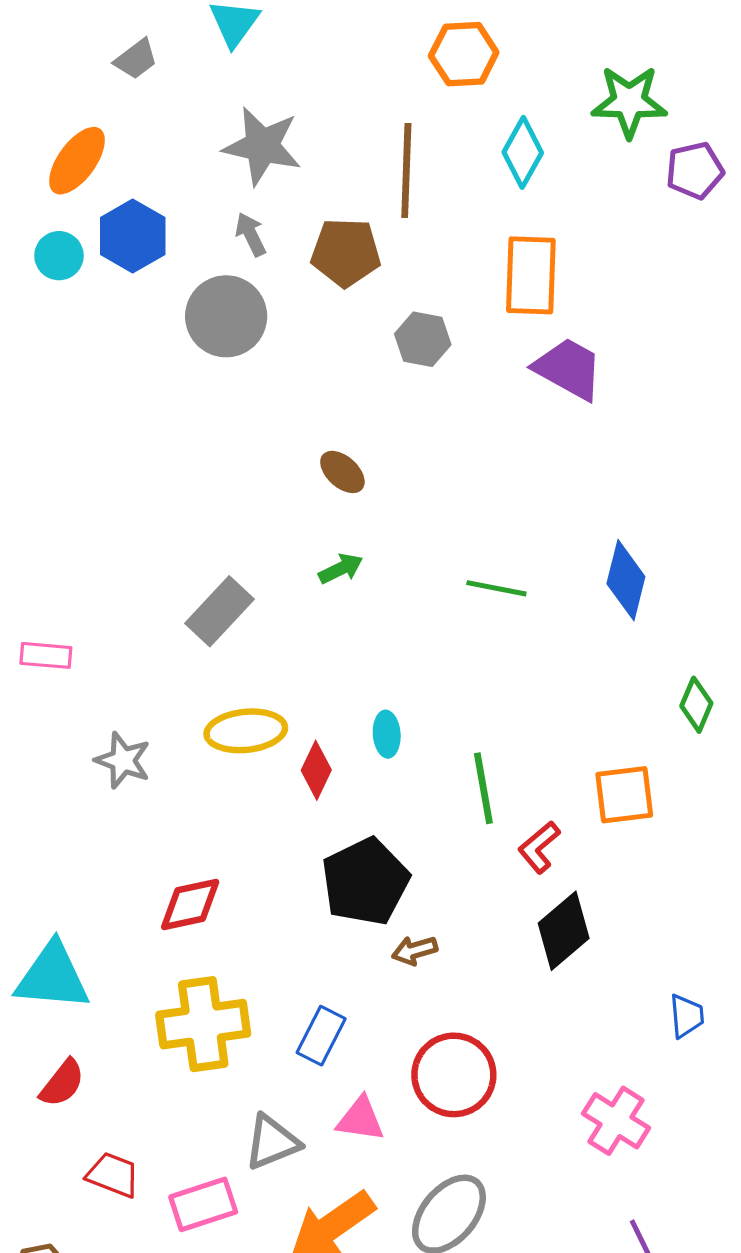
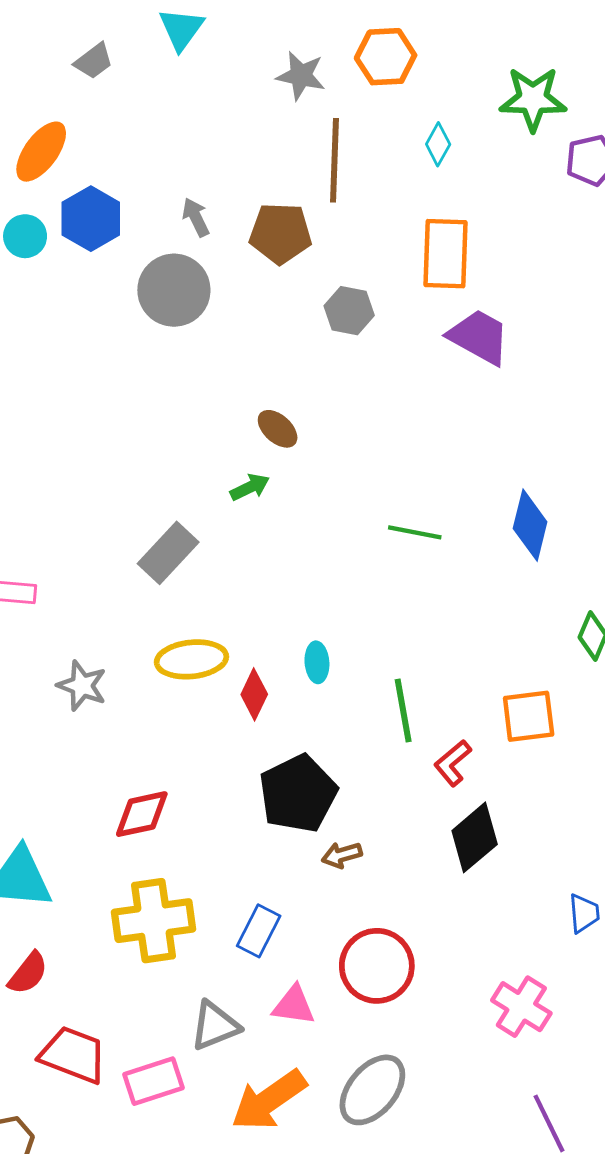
gray star: (262, 146) -> (301, 76), moved, size x0.7
cyan diamond: (523, 152) -> (438, 144), size x0.7
green arrow: (341, 569) -> (250, 487), moved
red trapezoid: (113, 1175) -> (73, 1055), size x1.4

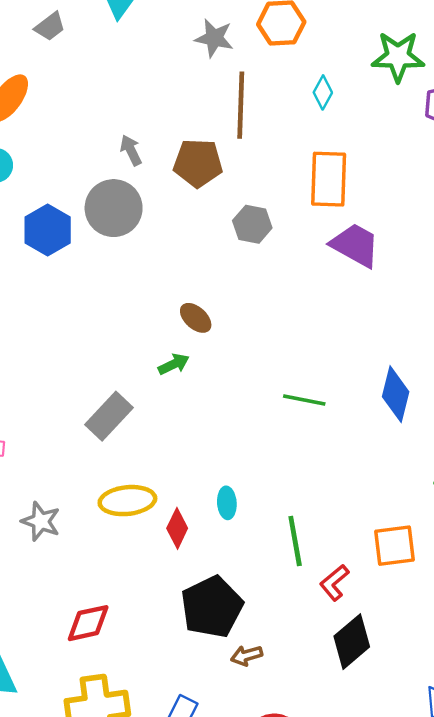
blue hexagon: (91, 219) -> (48, 230), moved

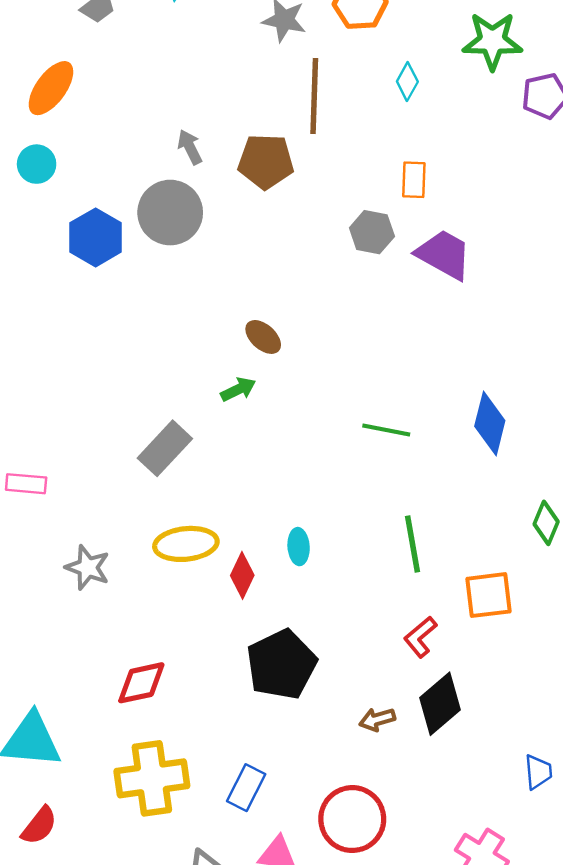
orange rectangle: (329, 179) -> (414, 180), size x0.6
gray hexagon: (252, 224) -> (372, 232), moved
green line: (295, 541) -> (413, 544), moved
brown arrow: (247, 655) -> (377, 719), moved

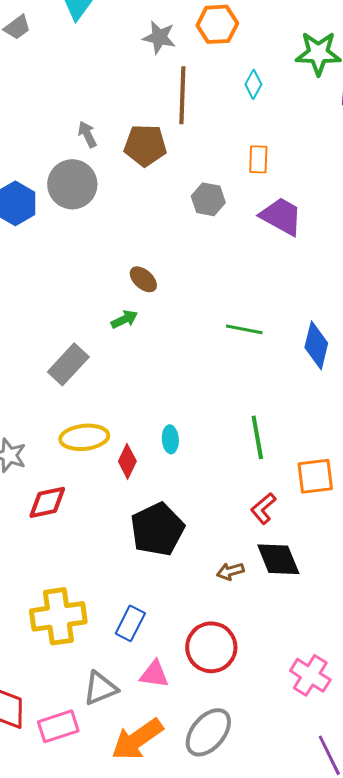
gray hexagon: (372, 232) -> (208, 199), moved
green line: (386, 430) -> (244, 329), moved
red diamond: (141, 683) -> (47, 502), moved
black diamond: (440, 704) -> (278, 559), turned -72

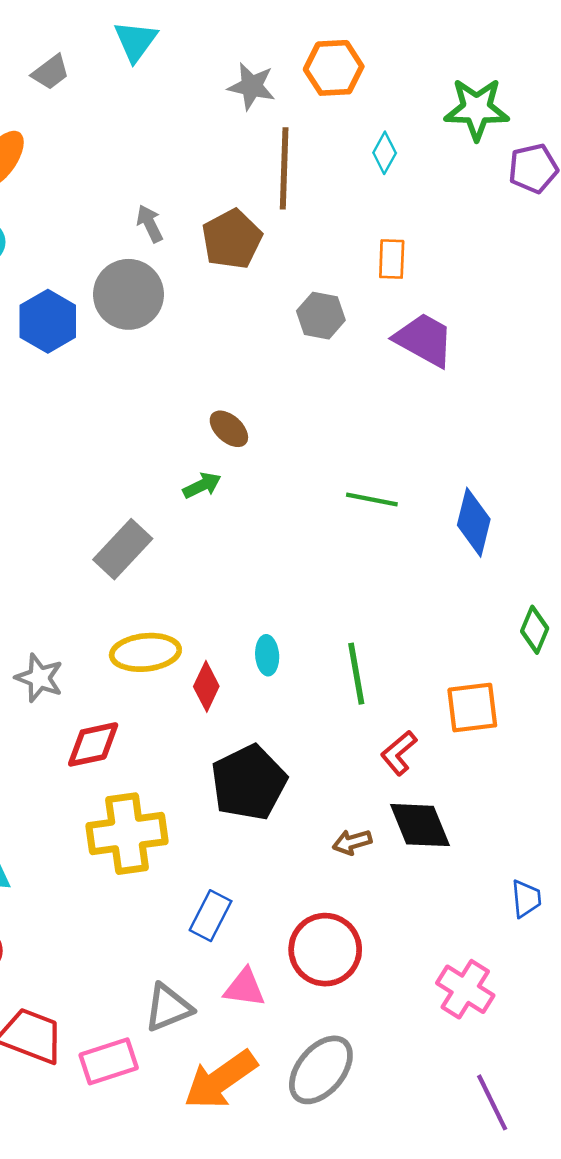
brown pentagon: (145, 145) -> (232, 239), turned -30
green line: (257, 437) -> (356, 674), moved
yellow cross: (58, 616) -> (127, 834), moved

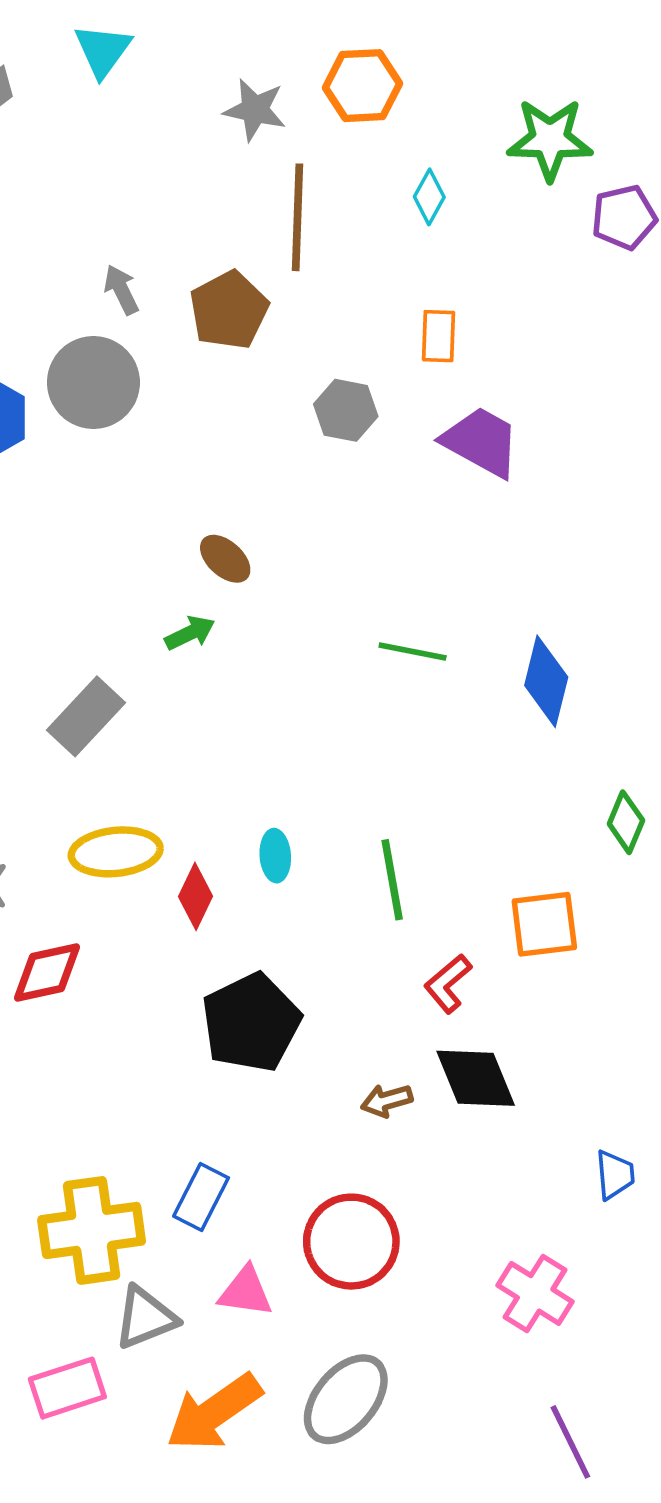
yellow cross: (127, 834) -> (92, 1230), moved

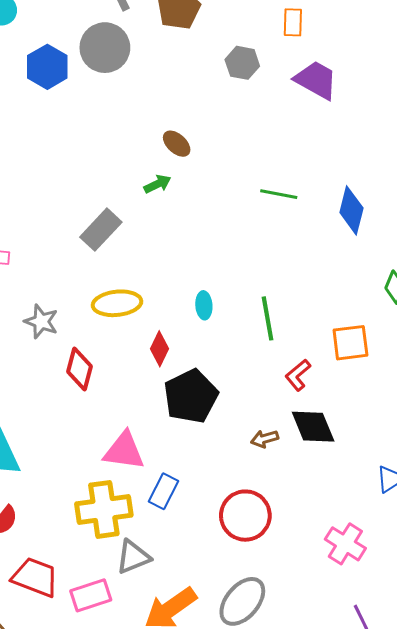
red diamond: (195, 896) -> (159, 349), moved
red diamond: (47, 972) -> (80, 369), turned -63
pink triangle: (246, 1292) -> (124, 451), moved, size x1.4

